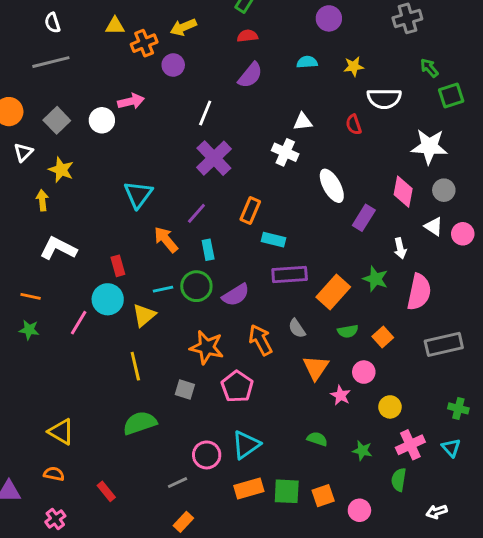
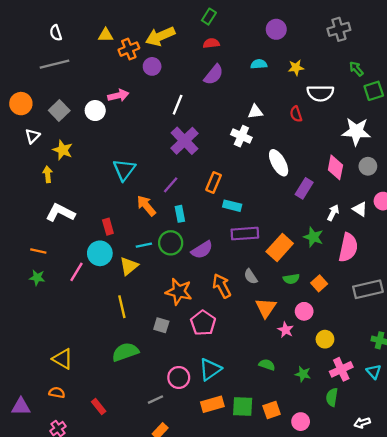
yellow arrow: (183, 27) -> (160, 36), size x1.4
white triangle: (434, 227) -> (360, 209), moved
white arrow: (400, 248) -> (333, 213), turned -140

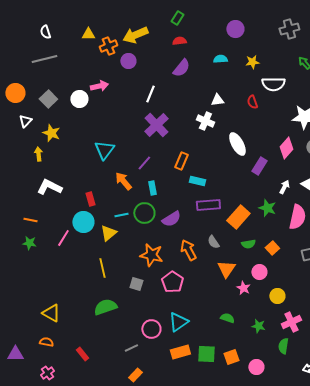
pink diamond: (335, 167) -> (286, 148), turned 30

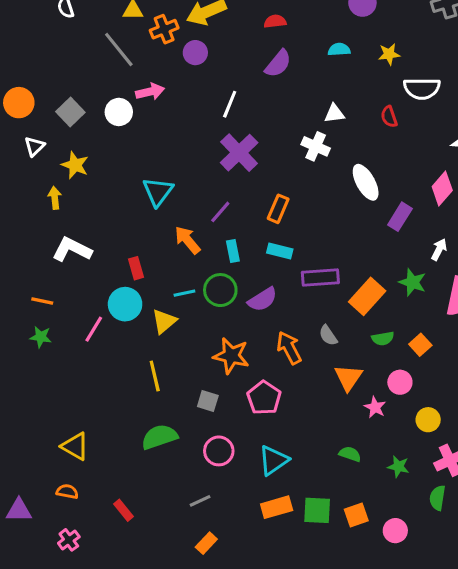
gray line: (44, 59) -> (119, 49), moved, turned 65
cyan rectangle: (197, 181) -> (280, 251), moved
pink circle: (151, 329) -> (219, 451), moved

